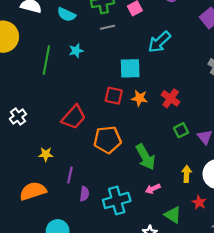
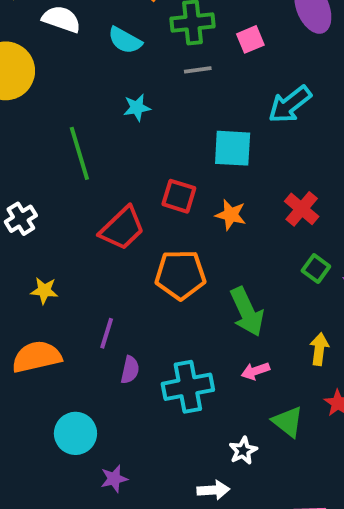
green line: (46, 60) -> (79, 153), moved, turned -32
red square: (114, 96) -> (179, 196), moved
orange star: (139, 98) -> (231, 215), moved
green square: (181, 130) -> (316, 269), turned -32
yellow star: (46, 154) -> (44, 291), moved

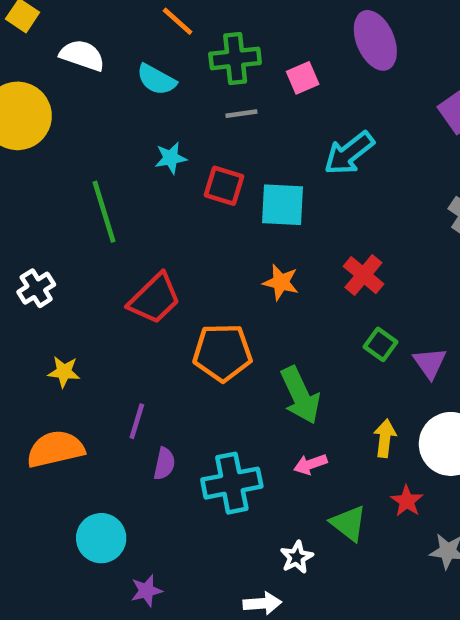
red square: (179, 196) -> (224, 186), moved

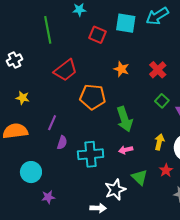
red square: (224, 186) -> (98, 35), moved
cyan square: (282, 205) -> (126, 23), moved
white star: (297, 557) -> (115, 190), size x1.5

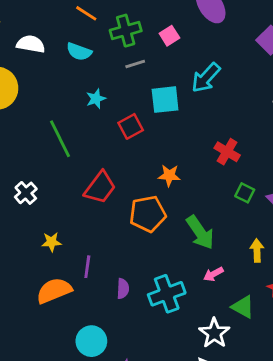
red square: (98, 35) -> (131, 126), turned -36
orange star: (121, 69) -> (169, 175), moved
purple line: (52, 123) -> (87, 267), moved

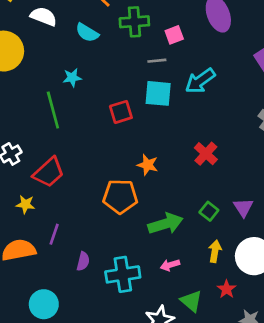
gray line: (135, 64) -> (157, 61), moved
cyan star: (96, 99) -> (72, 78), moved
red trapezoid: (100, 187) -> (49, 172), moved
green square: (245, 193) -> (209, 211), moved
green arrow: (200, 232) -> (166, 224), turned -84

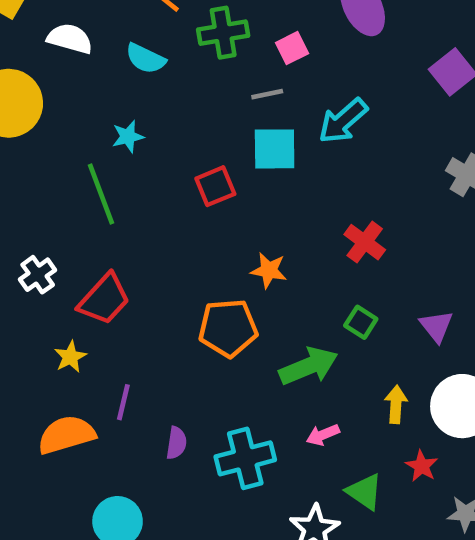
yellow star: (25, 204) -> (70, 357), turned -30
green square: (209, 211) -> (361, 322), moved

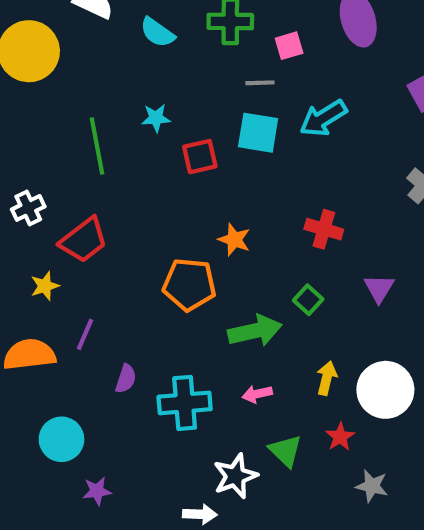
cyan star: (128, 137) -> (156, 118), moved
red cross: (365, 242) -> (324, 229), turned -30
purple triangle: (436, 326) -> (379, 288), moved

